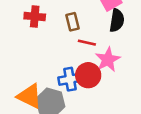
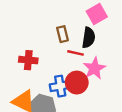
red cross: (35, 16) -> (28, 60), moved
black semicircle: (117, 20) -> (89, 38), moved

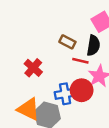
brown rectangle: (63, 34) -> (67, 42), turned -49
red cross: (28, 60) -> (33, 68), turned 36

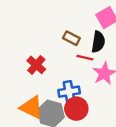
red circle: (82, 90) -> (76, 109), moved

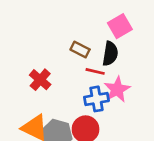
blue cross: (69, 92) -> (97, 99), moved

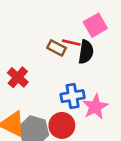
red line: (95, 71) -> (71, 43), moved
pink star: (117, 89) -> (95, 107), moved

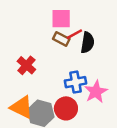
pink square: (95, 25) -> (61, 19), moved, turned 30
red line: (71, 43) -> (74, 34), turned -42

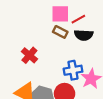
red line: (74, 34) -> (78, 19), moved
black semicircle: (88, 43) -> (84, 35), turned 84

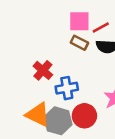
blue cross: (73, 70) -> (67, 88), moved

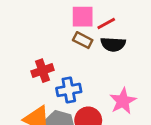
red cross: (43, 70) -> (43, 71), turned 30

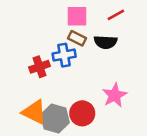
red line: (106, 23) -> (116, 15), moved
blue cross: (69, 90) -> (64, 55), moved

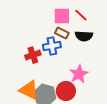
red line: (116, 15) -> (81, 15), moved, turned 72
pink star: (115, 95) -> (79, 74), moved

